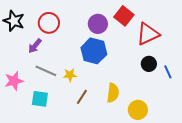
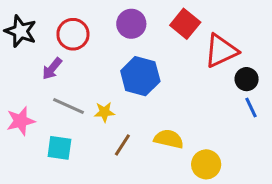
purple circle: (98, 24) -> (131, 24), moved
black circle: (149, 64) -> (247, 79), moved
yellow semicircle: (113, 93) -> (169, 139), turned -84

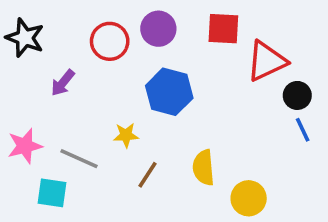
red square: (185, 24) -> (223, 29), turned -36
red circle: (73, 34) -> (110, 41), moved
gray line: (68, 106) -> (79, 159), moved
yellow semicircle: (169, 139) -> (203, 168), turned -108
cyan square: (59, 148) -> (52, 193), moved

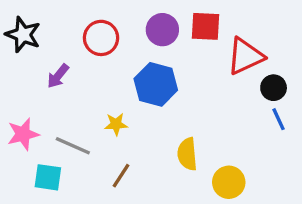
purple circle: (158, 29) -> (162, 30), moved
brown line: (148, 175) -> (121, 176), moved

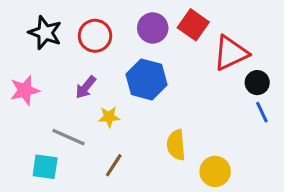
red square: (206, 26) -> (193, 25), turned 32
black star: (23, 35) -> (45, 33), moved
purple arrow: (58, 76) -> (86, 87), moved
pink star: (23, 134) -> (25, 90), moved

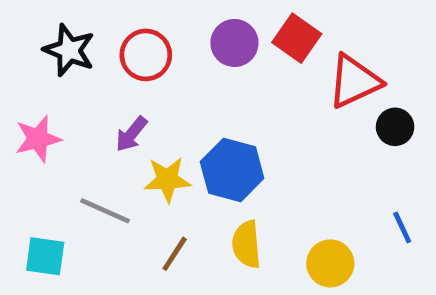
blue hexagon: (146, 79) -> (232, 170), moved
blue line: (262, 112) -> (402, 227), moved
yellow star: (109, 117) -> (167, 180), size x1.4
yellow semicircle: (176, 145) -> (246, 244), moved
cyan square: (45, 167) -> (45, 256), moved

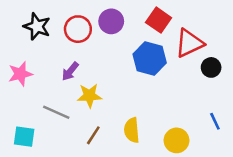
purple circle: (234, 43) -> (111, 21), moved
blue hexagon: (232, 170) -> (150, 59), moved

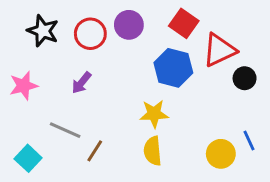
yellow star: (89, 96) -> (154, 114), moved
brown line: (93, 135) -> (95, 151), moved
cyan square: (24, 137) -> (28, 158), turned 35
yellow circle: (176, 140) -> (221, 154), moved

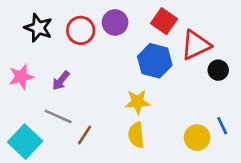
purple arrow: (81, 83) -> (61, 81), moved
cyan square: (28, 158) -> (25, 142), size x1.4

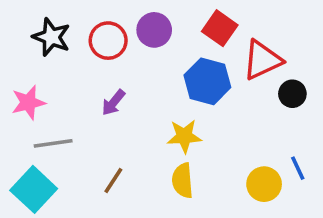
purple arrow: (61, 81) -> (113, 103), moved
gray line: (58, 116) -> (53, 143), moved, turned -32

